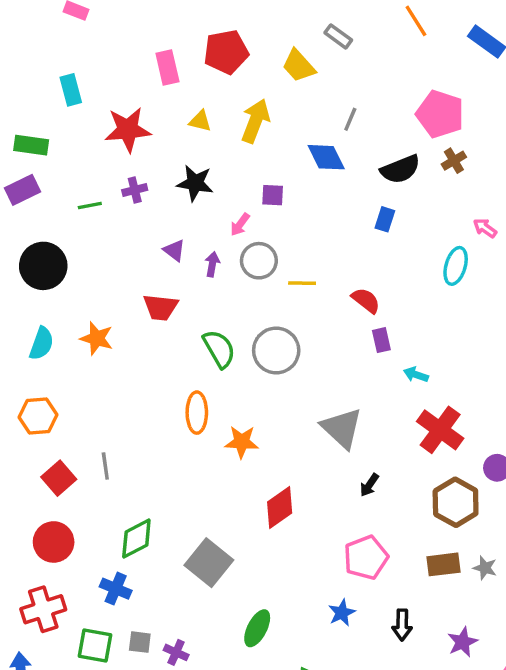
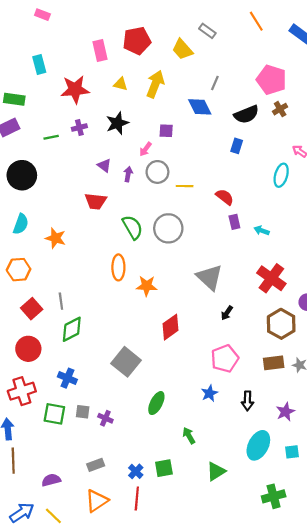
black star: (195, 183) -> (117, 123), turned -30
orange star: (97, 338) -> (55, 238), moved
cyan arrow: (416, 375) -> (262, 231), moved
green diamond: (136, 539) -> (72, 329), moved

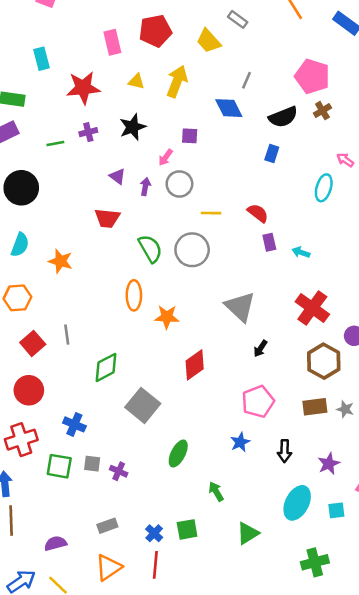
yellow line: (185, 186) -> (211, 213), moved
green diamond: (72, 329) -> (106, 367), moved

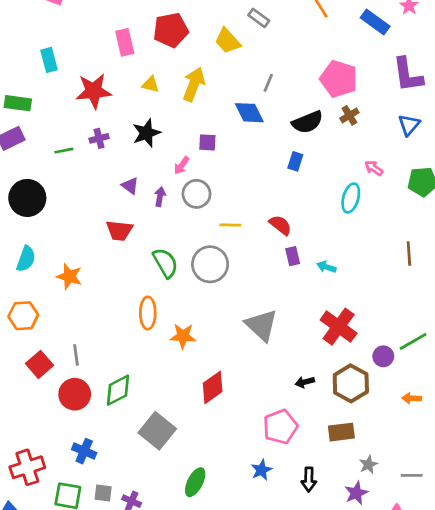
black arrow: (260, 348) -> (305, 382), moved, turned 42
red circle: (29, 390) -> (75, 394), moved
gray star: (345, 409) -> (368, 465), moved, turned 30

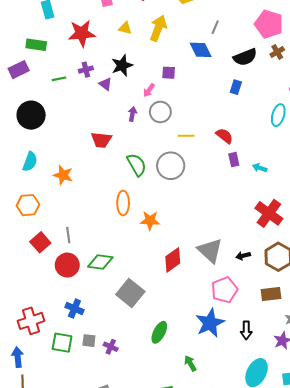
green rectangle: (18, 103) -> (36, 45), moved
purple triangle: (130, 186) -> (106, 84), moved
gray triangle: (261, 325) -> (210, 251), moved
green diamond: (118, 390) -> (100, 262), turned 35
blue star: (261, 470) -> (210, 323), size x1.8

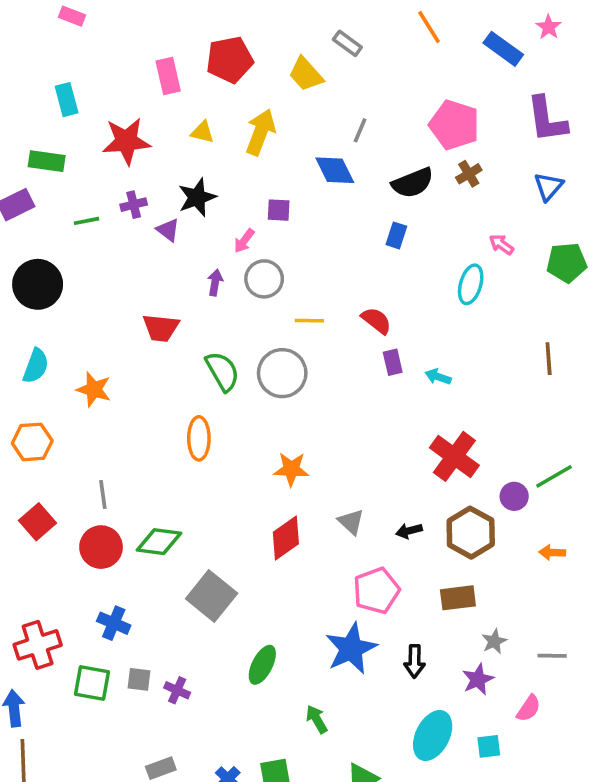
orange star: (150, 221) -> (291, 469), moved
red square: (40, 242) -> (38, 522), moved
gray triangle: (210, 251) -> (351, 522), size x0.6

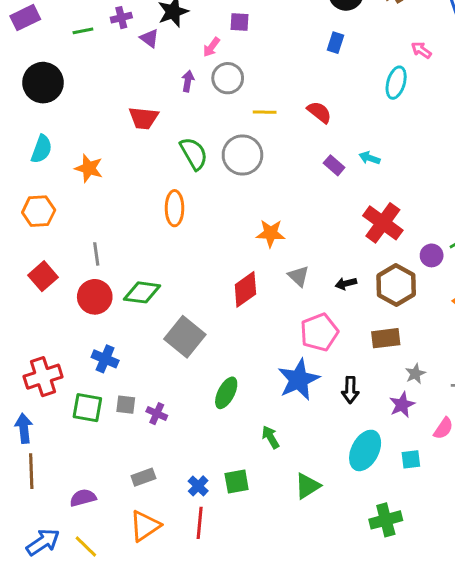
purple rectangle: (393, 362) -> (334, 165), moved, turned -36
orange star: (291, 469) -> (271, 233), moved

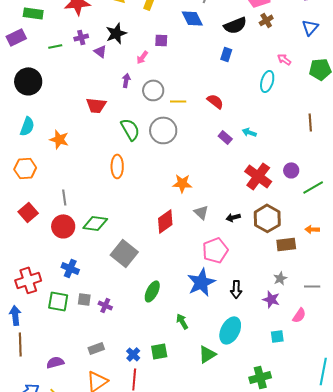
gray circle: (228, 78) -> (153, 90), moved
purple circle: (432, 255) -> (291, 170), moved
brown rectangle: (386, 338) -> (286, 244), moved
purple star: (402, 405) -> (271, 299), turned -30
cyan ellipse: (365, 450) -> (230, 330), moved

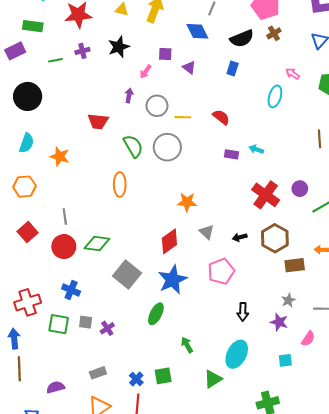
purple triangle: (100, 51) -> (189, 67), moved
purple rectangle: (225, 137) -> (231, 154), turned -32
blue star: (201, 282) -> (172, 280), moved
purple cross: (105, 305) -> (107, 328), turned 32

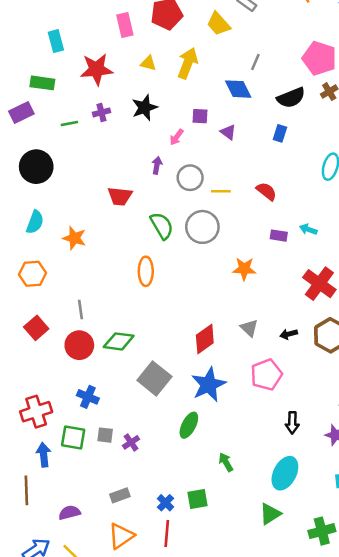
orange star: (187, 202) -> (244, 269), moved
blue arrow: (14, 339) -> (44, 455), moved
green triangle: (213, 379) -> (270, 514), moved

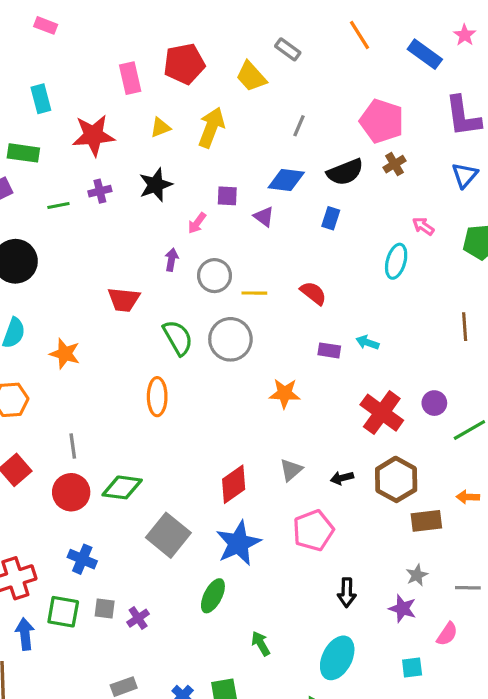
yellow triangle: (148, 63) -> (160, 127), turned -35
blue diamond: (238, 89) -> (286, 180), moved, turned -56
gray triangle: (249, 328) -> (291, 470), turned 36

